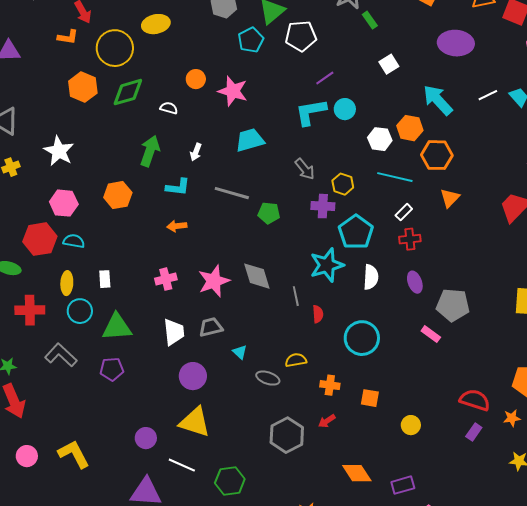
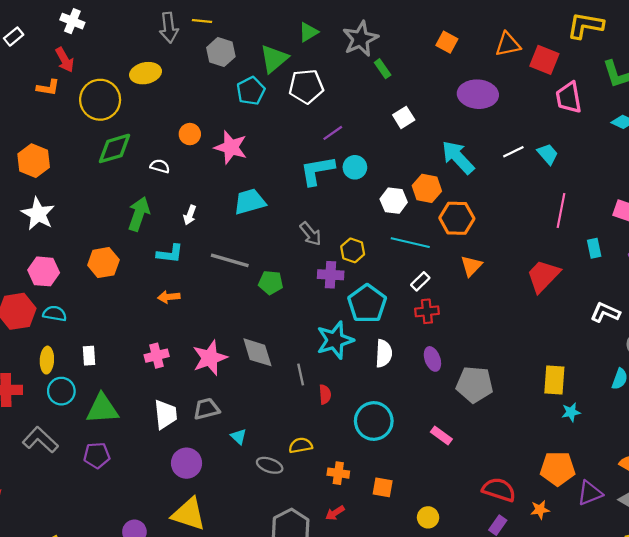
orange hexagon: (83, 87) -> (34, 161), moved
pink rectangle: (431, 334) -> (441, 435), moved

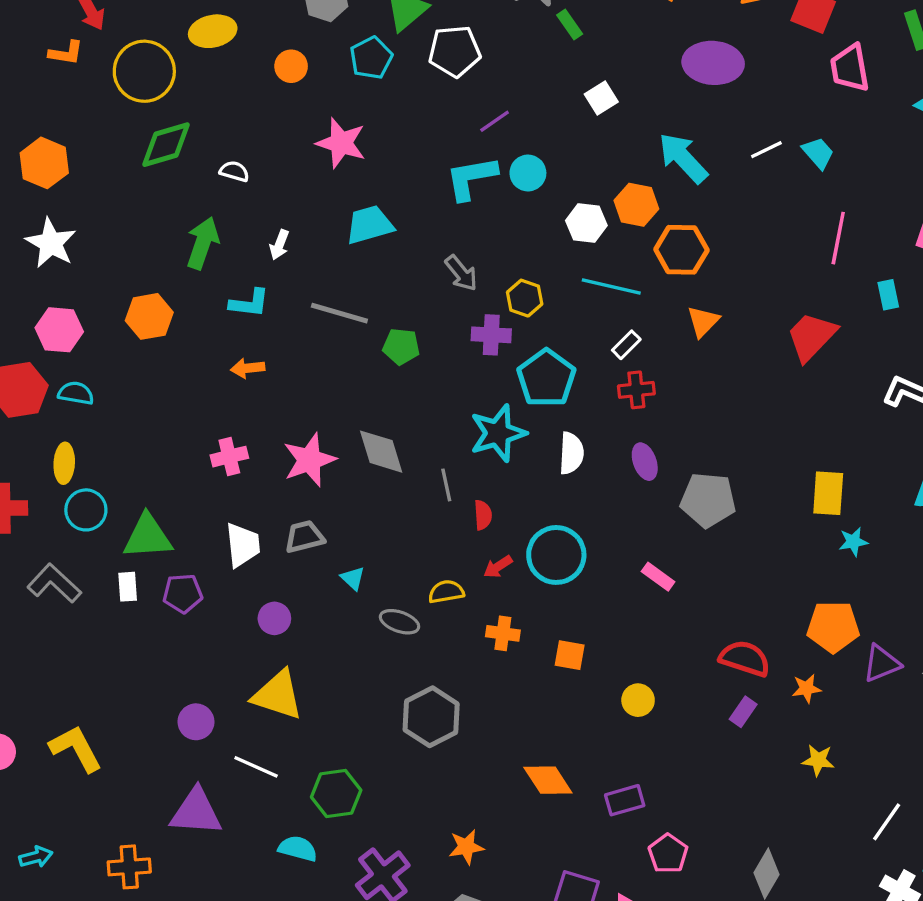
orange circle: (190, 134) -> (291, 66), moved
white rectangle: (89, 356) -> (128, 587), moved
purple pentagon: (97, 455) -> (183, 593), moved
purple circle: (187, 463) -> (274, 618), size x0.7
red arrow: (335, 513) -> (498, 567), moved

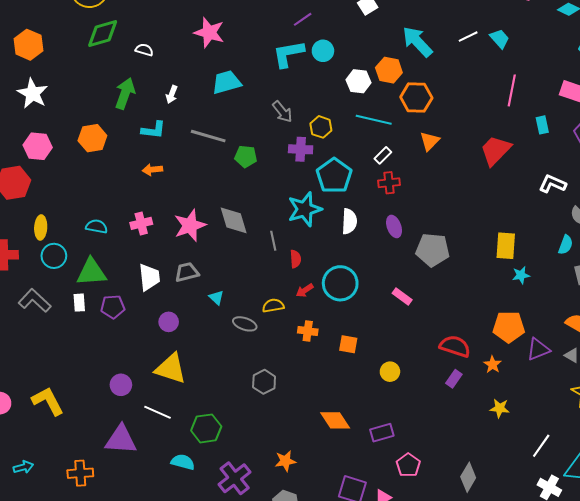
cyan semicircle: (76, 393) -> (97, 226), moved
orange star: (807, 688) -> (493, 365), turned -30
gray hexagon: (431, 717) -> (264, 382), size x0.7

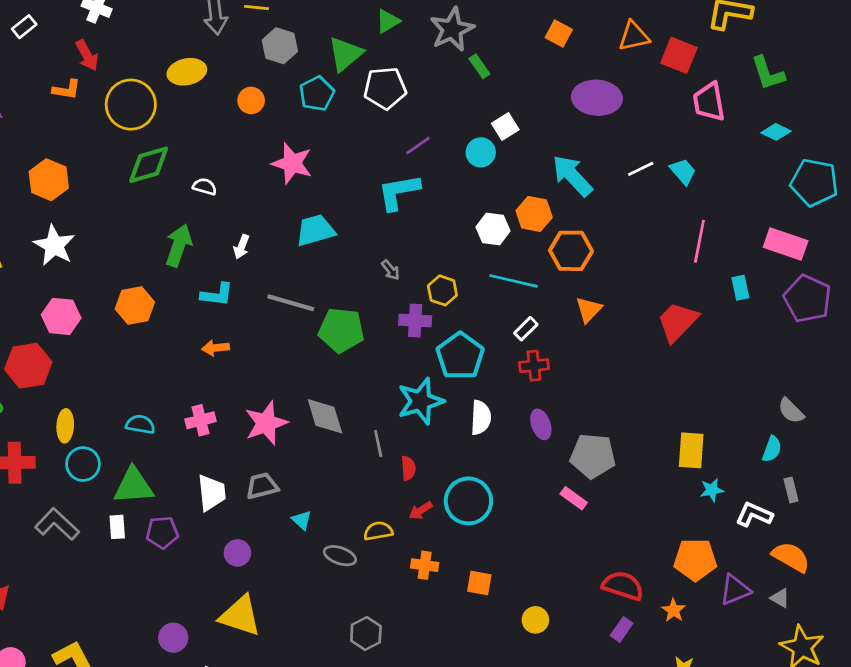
cyan circle: (323, 51) -> (481, 152), moved
gray arrow: (282, 112) -> (391, 270), size x0.7
green pentagon: (246, 156) -> (341, 330), size x1.5
white L-shape: (552, 184) -> (754, 515), moved
pink rectangle: (402, 297) -> (574, 498), moved

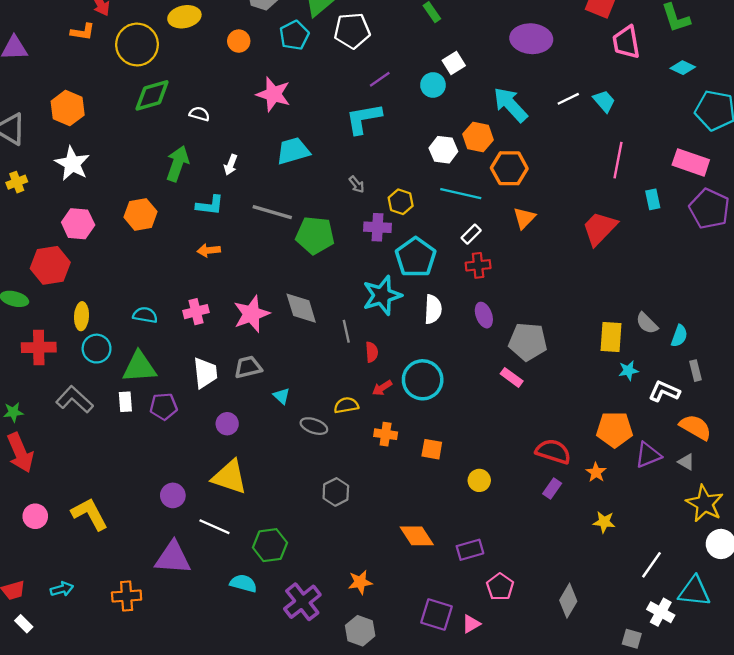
gray semicircle: (791, 411) -> (647, 323), moved

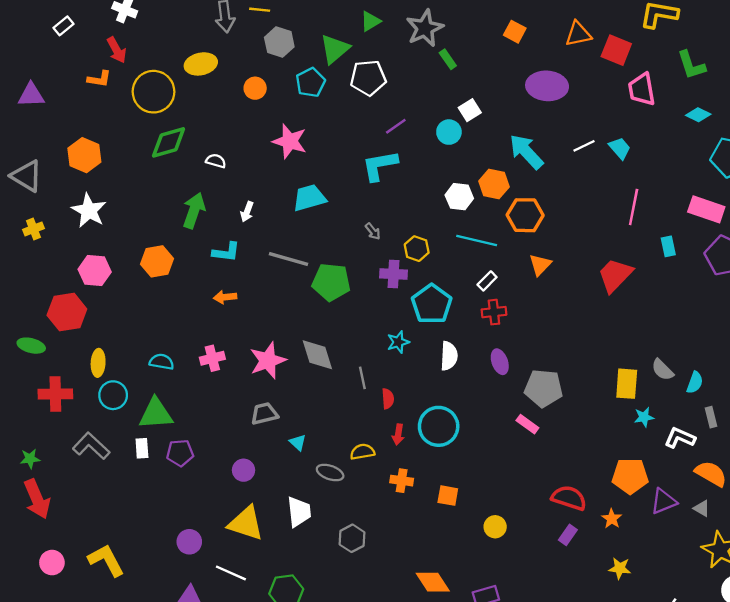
cyan star: (382, 295) -> (398, 342), size x0.6
white trapezoid: (205, 373) -> (299, 512), moved
red arrow: (382, 388) -> (398, 434), turned -48

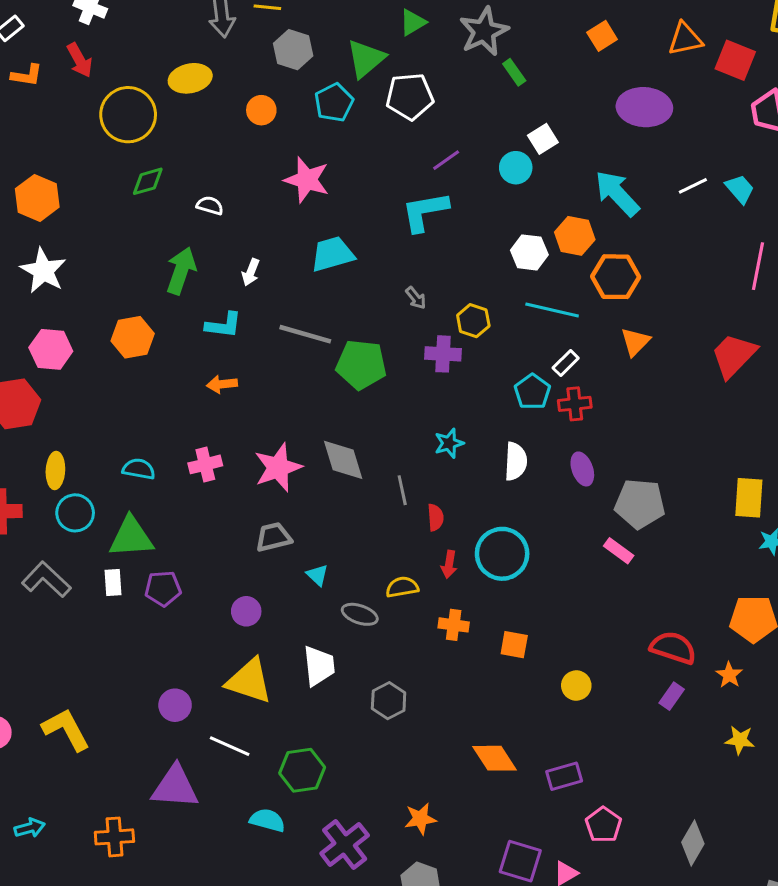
orange square: (515, 32) -> (602, 36), turned 30
orange L-shape: (99, 79) -> (27, 75), moved
green diamond: (169, 142) -> (148, 181), size x0.7
cyan pentagon: (432, 304) -> (532, 392), moved, size x0.7

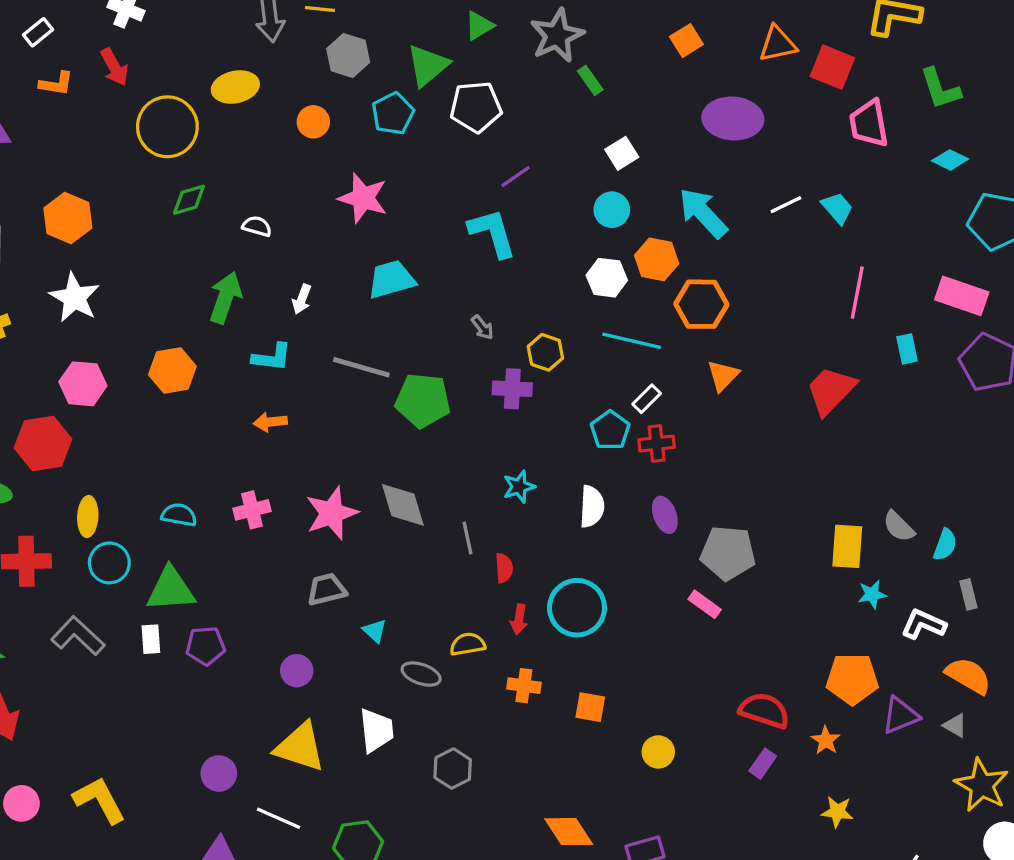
cyan circle: (516, 168) -> (612, 210), moved
cyan L-shape: (425, 212) -> (492, 233), turned 84

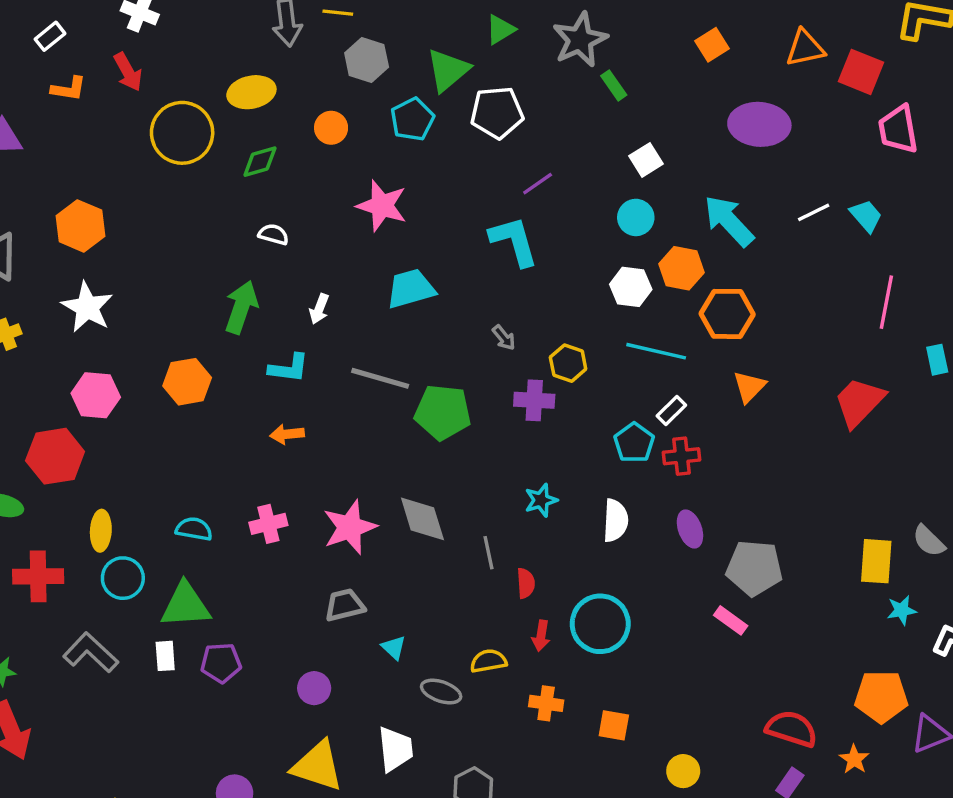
green diamond: (189, 200) -> (260, 162), moved

